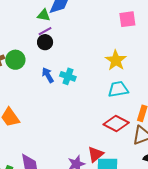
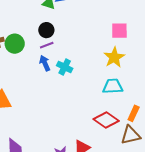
pink square: (127, 19) -> (119, 31), moved
purple line: (45, 31) -> (47, 45), moved

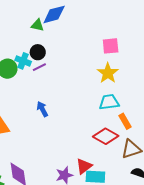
blue arrow: (45, 63) -> (42, 109), moved
cyan cross: (65, 67) -> (23, 61), moved
orange rectangle: (134, 113) -> (125, 121), moved, turned -49

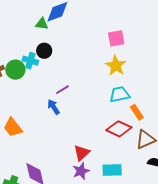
purple line: (39, 67) -> (62, 90), moved
red triangle: (84, 166) -> (82, 153), moved

